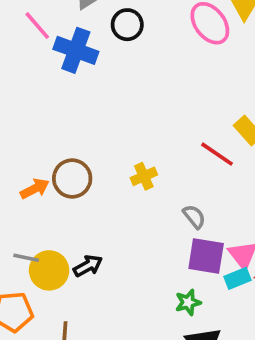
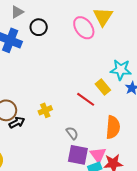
black arrow: (88, 266) -> (17, 122), moved

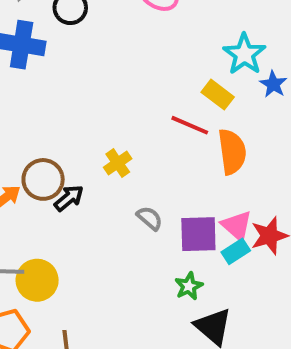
cyan star: (121, 70) -> (244, 54), turned -30
orange semicircle: (113, 127) -> (232, 152), moved
gray semicircle: (72, 133) -> (150, 218), moved

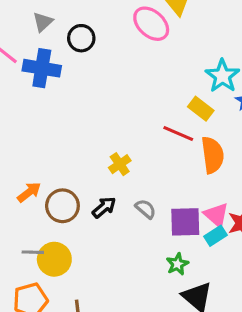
brown circle: (43, 179) -> (62, 206), moved
black arrow: (69, 198) -> (104, 207), moved

